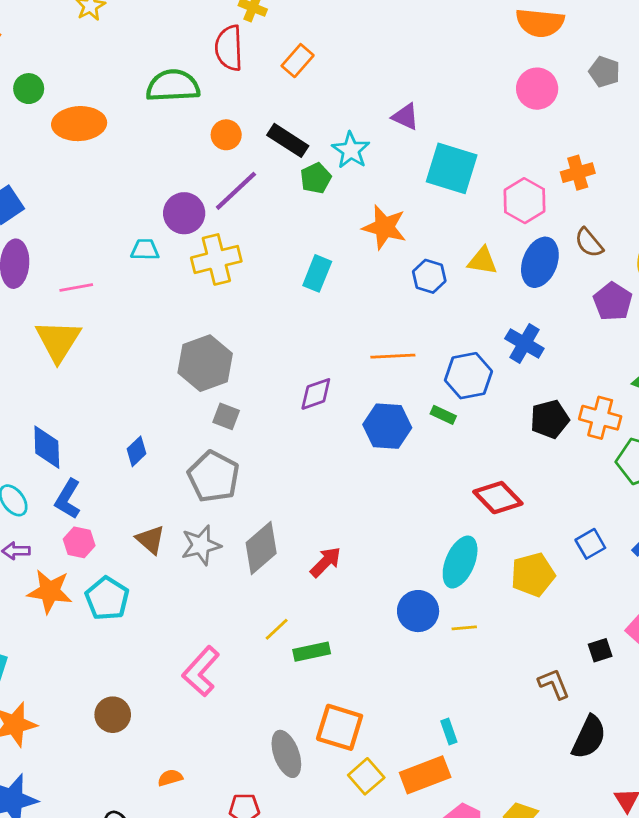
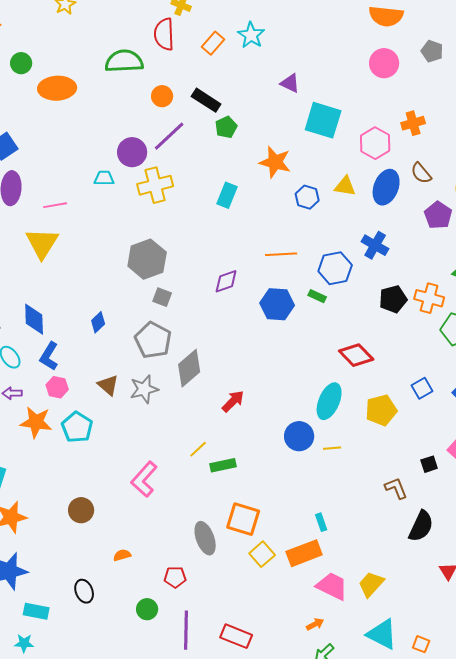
cyan star: (351, 150) -> (251, 35), moved
gray diamond: (261, 548) -> (189, 368), moved

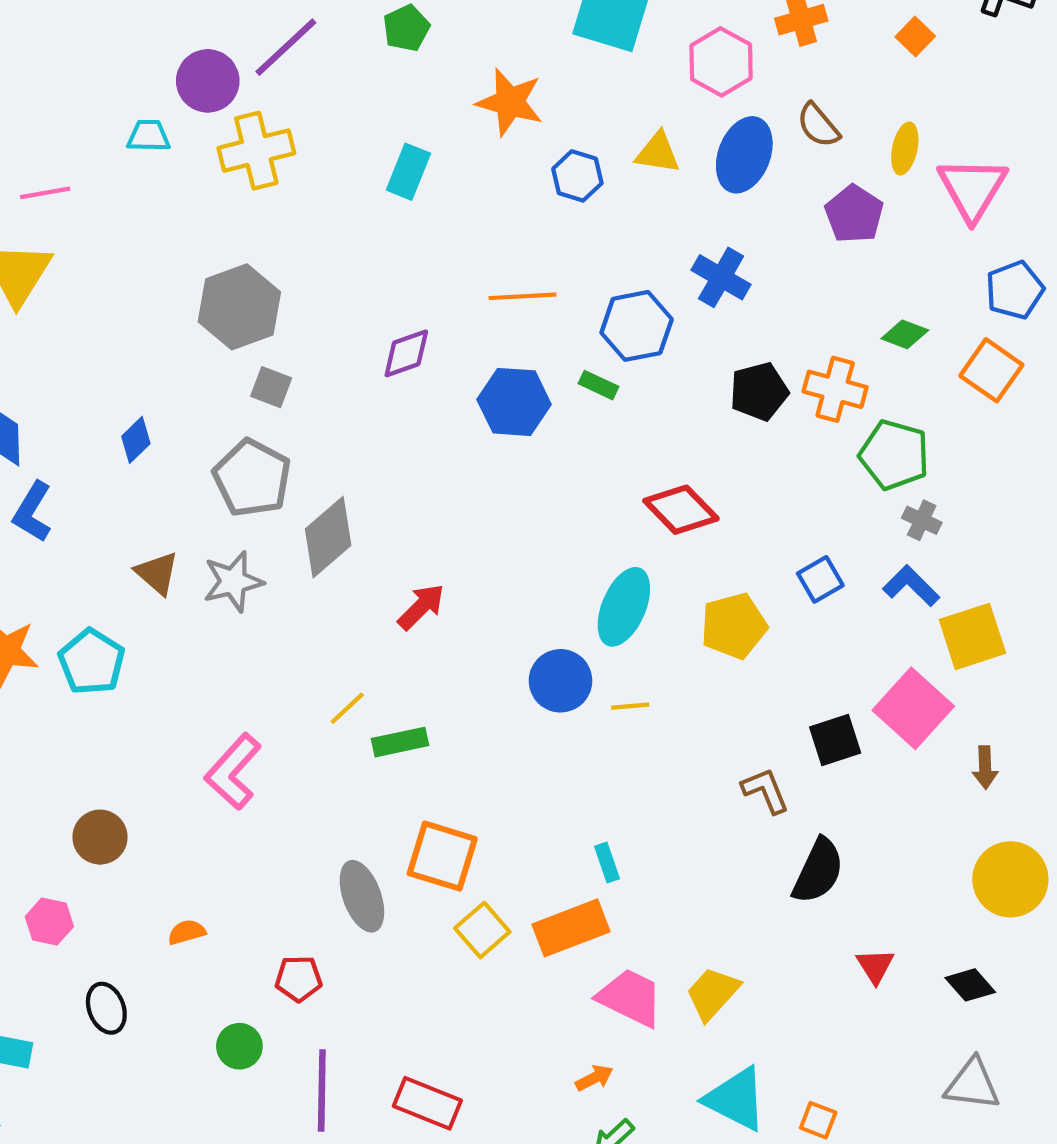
pink hexagon: (57, 387) -> (49, 922), moved
black square: (429, 464) -> (835, 740), size x1.4

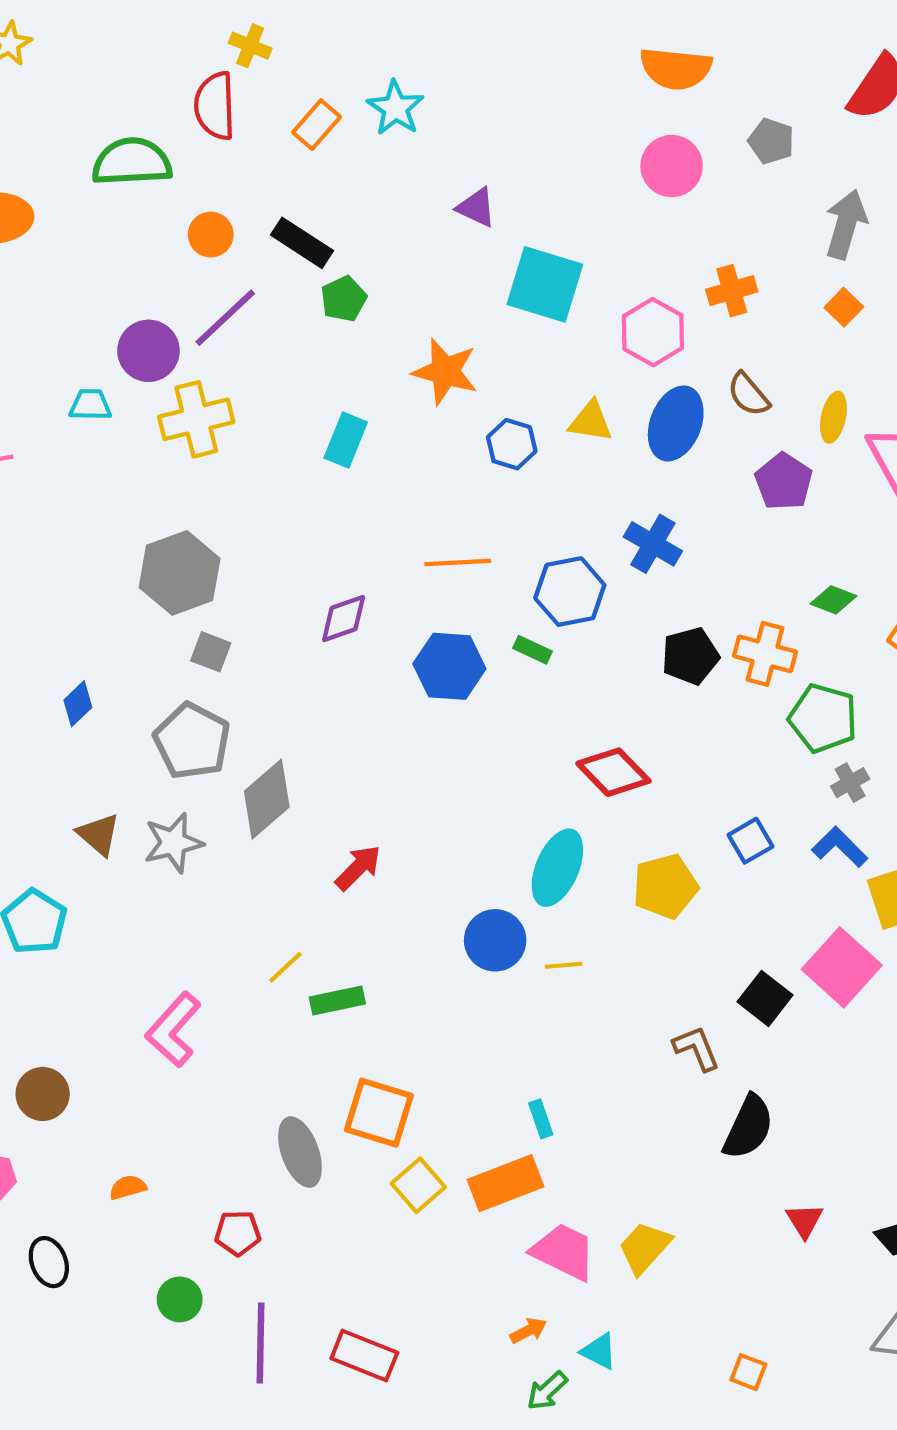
gray cross: (922, 520) -> (850, 783), turned 36
black square: (835, 740) -> (765, 998), turned -34
cyan triangle: (736, 1099) -> (599, 1351), moved, size x0.6

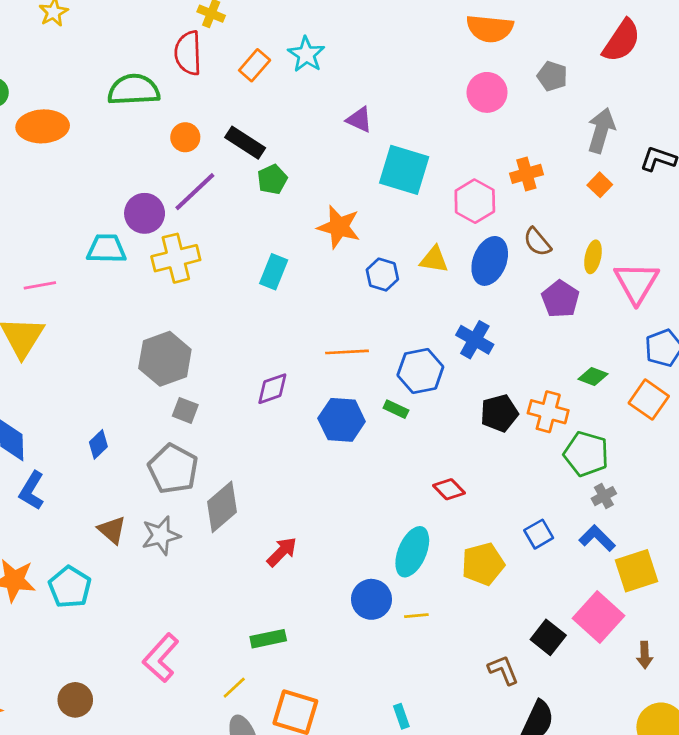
cyan trapezoid: (90, 405) -> (106, 249), size x1.4
red diamond: (613, 772) -> (449, 489), size x0.7
yellow line: (285, 967) -> (234, 688), moved

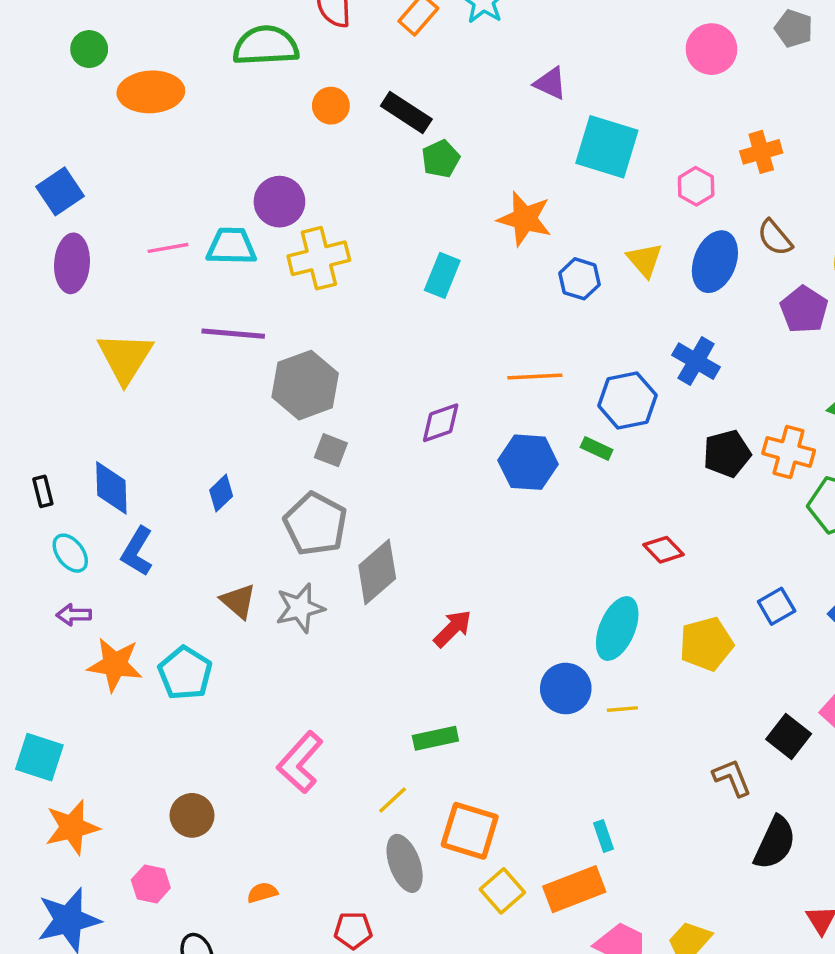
purple line: (195, 192) -> (233, 334), moved, turned 48
pink hexagon: (475, 201) -> (696, 186), size x0.7
yellow triangle: (434, 260) -> (645, 260), turned 40
pink line: (40, 285) -> (168, 248), moved

